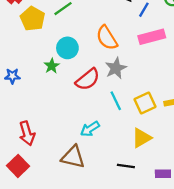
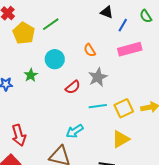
orange semicircle: (107, 38) -> (90, 50), size x0.6
green star: (52, 66) -> (31, 75), moved
red semicircle: (88, 79) -> (73, 87), size x0.7
cyan line: (116, 101) -> (98, 106), turned -72

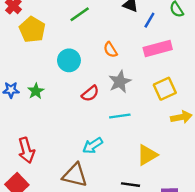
green line: (51, 24) -> (80, 14), moved
green star: (31, 75) -> (36, 91), moved
yellow square: (124, 108) -> (165, 89), moved

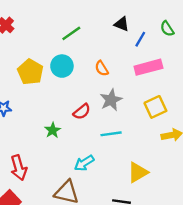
yellow pentagon: (32, 30) -> (30, 72), moved
cyan circle: (69, 60) -> (62, 66), moved
green star: (36, 91) -> (53, 130), moved

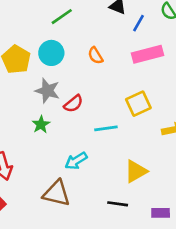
gray star: (111, 100) -> (47, 91), moved, turned -30
yellow square: (155, 107) -> (138, 104), moved

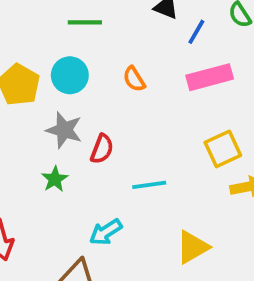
green line: (62, 17) -> (85, 22), turned 35
red semicircle: (73, 104) -> (102, 149), turned -30
yellow square: (138, 104) -> (223, 149), moved

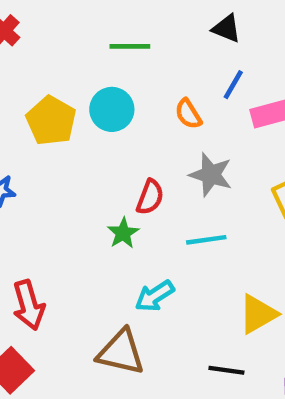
blue line: (196, 32) -> (233, 85), moved
gray star: (64, 130) -> (211, 175), moved
green star: (55, 179) -> (123, 233), moved

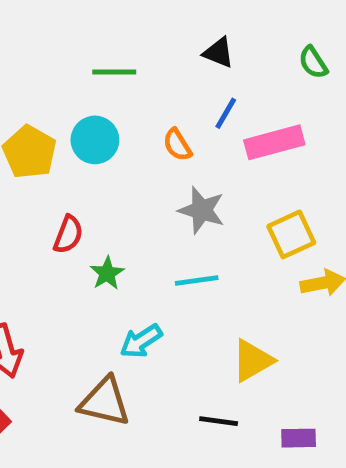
red semicircle: (150, 197) -> (68, 234), moved

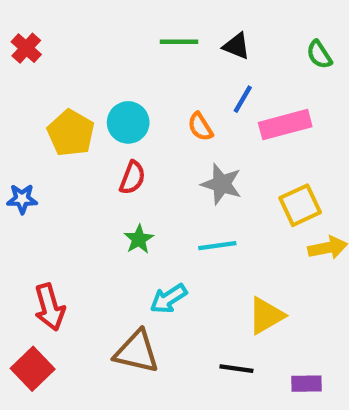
green line: (114, 72) -> (179, 42), moved
red semicircle: (68, 234) -> (132, 178), moved

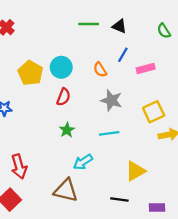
pink rectangle: (285, 125) -> (146, 68), size x0.7

